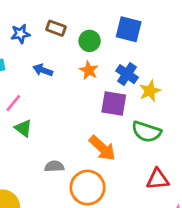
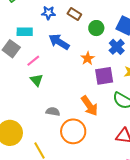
blue arrow: (43, 70) -> (59, 42), size x1.5
orange star: (89, 70) -> (88, 58), moved
blue cross: (127, 74) -> (117, 47), moved
purple square: (114, 104) -> (104, 76), turned -30

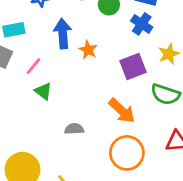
blue arrow: (59, 42) -> (63, 34), turned 65
orange star: (88, 58) -> (88, 50), moved
orange circle: (73, 131) -> (127, 153), moved

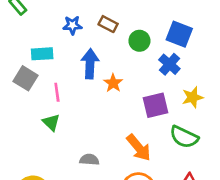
pink line: (33, 66) -> (57, 92), turned -54
green triangle: (43, 91) -> (51, 122), moved

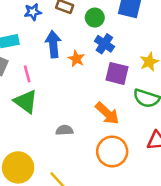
blue cross: (169, 64) -> (104, 44), moved
purple square: (155, 105) -> (117, 73), turned 35
green triangle: (51, 122) -> (26, 101), size x1.5

